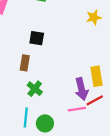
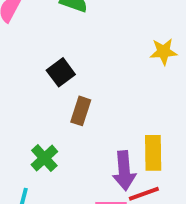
black square: (37, 38) -> (61, 72), turned 35
brown rectangle: (25, 63) -> (81, 111), moved

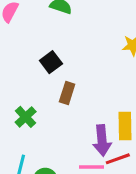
green cross: (44, 158) -> (26, 117), moved

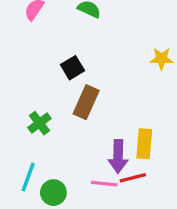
brown rectangle: (67, 93) -> (86, 102), size x1.4

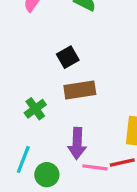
brown rectangle: (86, 102) -> (80, 90), turned 56
purple arrow: (118, 156) -> (77, 143), moved

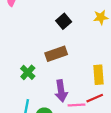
black square: (68, 57) -> (64, 21), moved

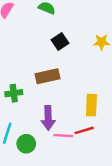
green cross: (28, 72) -> (14, 93), turned 32

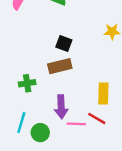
black square: (60, 41) -> (64, 43), moved, turned -35
red line: (84, 130) -> (97, 118), turned 48

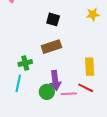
black square: (64, 43) -> (53, 19), moved
cyan line: (21, 123) -> (18, 83), moved
green circle: (40, 133) -> (47, 92), moved

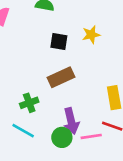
yellow star: (93, 14) -> (91, 35), moved
cyan line: (18, 83) -> (23, 131), turned -66

